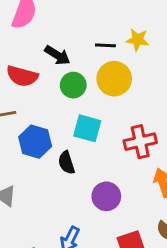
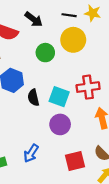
green circle: (73, 85) -> (45, 53), moved
cyan square: (87, 128) -> (59, 97), moved

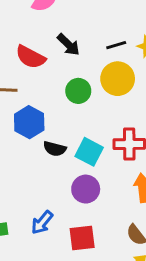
black line: (69, 15) -> (116, 45), turned -32
black semicircle: (33, 98) -> (55, 149), turned -70
red square: (75, 161) -> (82, 238), moved

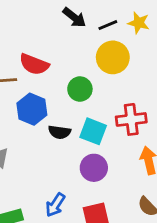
black arrow: (68, 45) -> (74, 17), moved
red semicircle: (31, 57) -> (34, 64), moved
green circle: (78, 91) -> (80, 89), moved

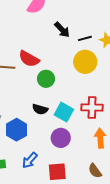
green circle: (80, 89) -> (46, 79), moved
blue hexagon: (32, 109) -> (16, 130), moved

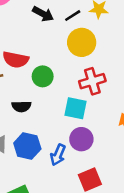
red cross: (92, 108) -> (92, 81), moved
black semicircle: (40, 109) -> (21, 106), moved
blue arrow: (30, 160) -> (58, 155), moved

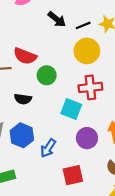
purple circle: (81, 139) -> (87, 138), moved

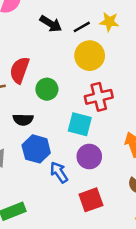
red semicircle: (25, 56) -> (20, 70), turned 95
blue hexagon: (22, 135) -> (36, 149), moved
purple circle: (87, 138) -> (89, 157), moved
blue arrow: (48, 148) -> (59, 172), turned 120

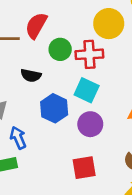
red cross: (99, 97) -> (89, 54), moved
blue hexagon: (36, 149) -> (54, 108), moved
blue arrow: (59, 172) -> (18, 138), moved

